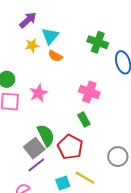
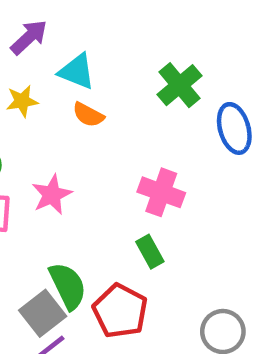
cyan triangle: (50, 36) -> (77, 71), turned -48
green cross: (98, 42) -> (180, 85), turned 30
yellow star: (32, 45) -> (22, 101), moved

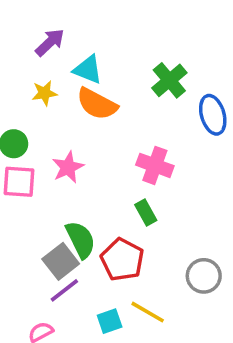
orange semicircle: (88, 115) -> (97, 104), size x1.6

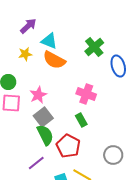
gray square: (61, 261) -> (43, 117), moved

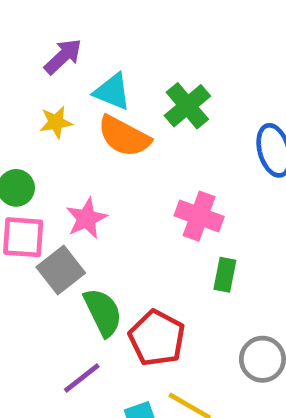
green cross: (94, 47) -> (187, 106), moved
gray square: (43, 117) -> (61, 270), moved
green rectangle: (81, 120) -> (225, 275), moved, turned 40

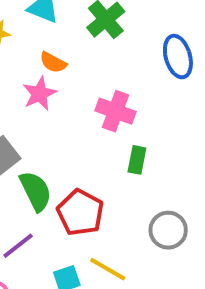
orange semicircle: (124, 136) -> (53, 62), moved, size x0.6
pink star: (86, 218) -> (39, 94), moved

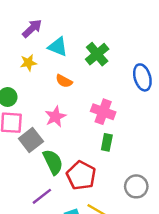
pink star: (39, 94) -> (55, 117), moved
green rectangle: (137, 160) -> (107, 142), moved

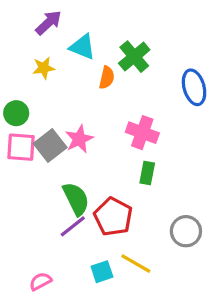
orange semicircle: (64, 81) -> (107, 78), moved, turned -105
gray square: (31, 140) -> (50, 146), moved
purple line: (42, 196) -> (73, 226), moved

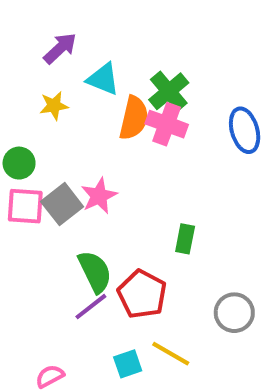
orange semicircle: (107, 78) -> (134, 118), size x1.5
pink cross: (142, 133) -> (167, 124), moved

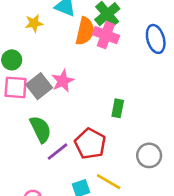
green semicircle: (95, 272) -> (40, 129), moved

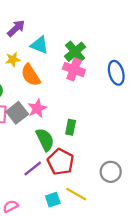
orange semicircle: (85, 31) -> (31, 75), moved, turned 135
green rectangle: (118, 108) -> (71, 127), moved
green semicircle: (40, 129) -> (45, 140), moved

